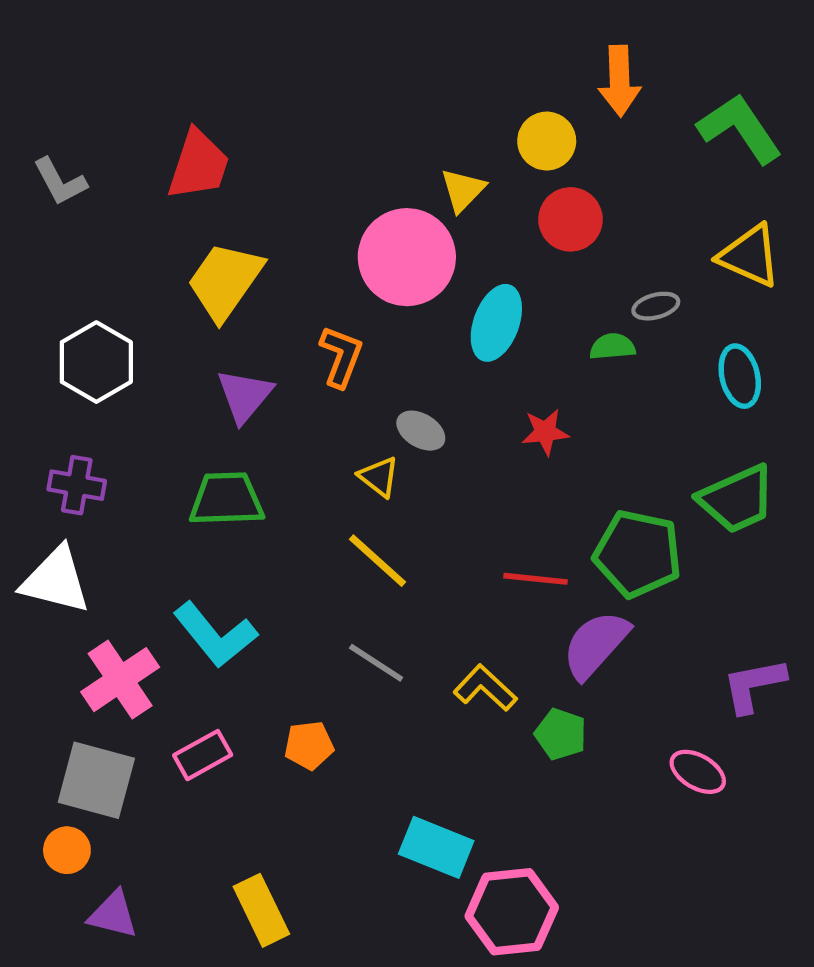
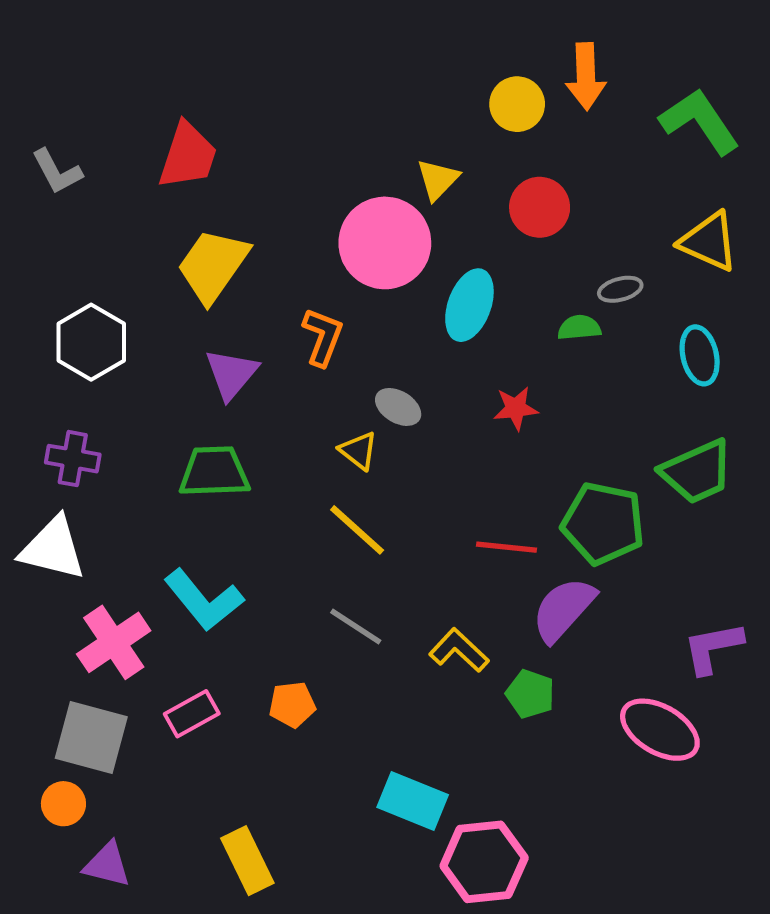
yellow circle: (547, 141) -> (517, 104), moved
pink ellipse: (698, 772) -> (660, 730), size x1.5

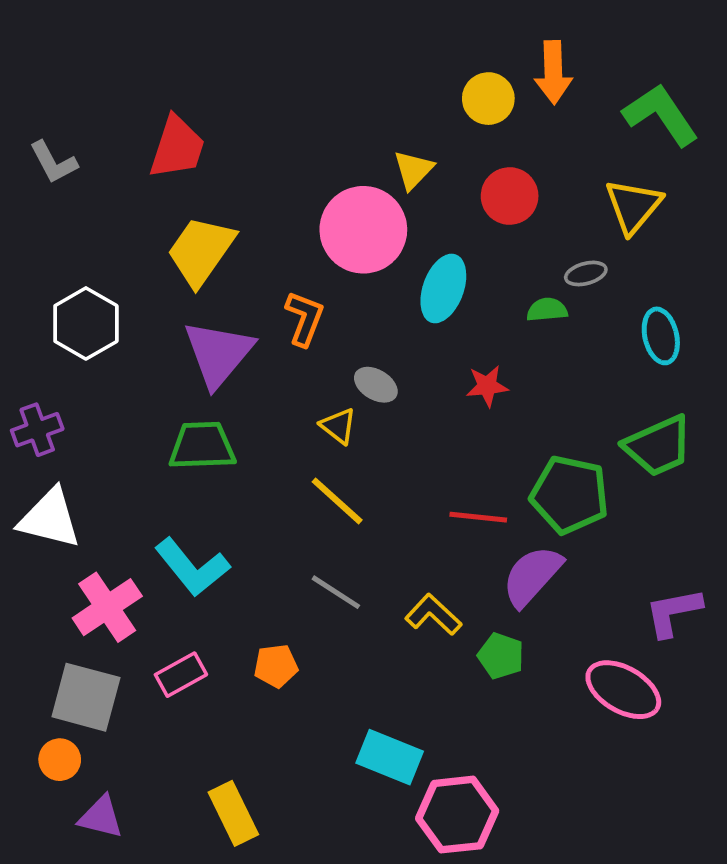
yellow triangle: (709, 242) -> (633, 206), moved, turned 46
purple triangle: (231, 374) -> (218, 353), size x1.4
purple cross: (73, 459) -> (37, 430), moved, turned -30

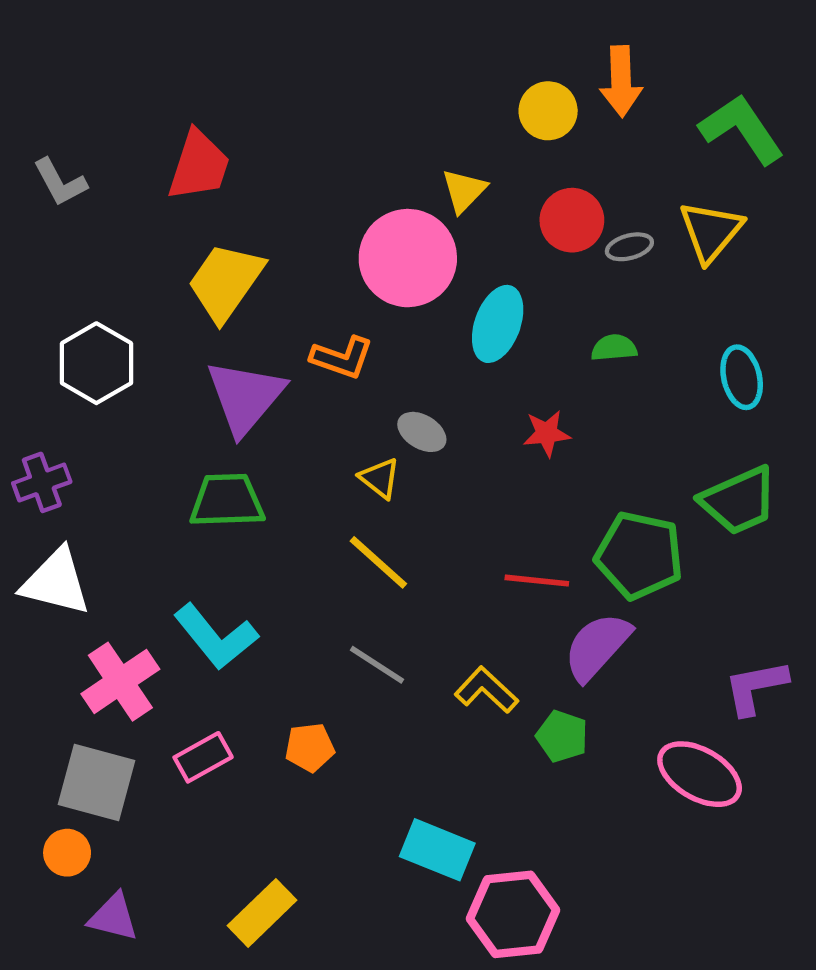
gray ellipse: (586, 273) -> (629, 247), moved
orange L-shape: (305, 318) -> (342, 358), turned 88
yellow rectangle: (233, 813) -> (262, 913), turned 72

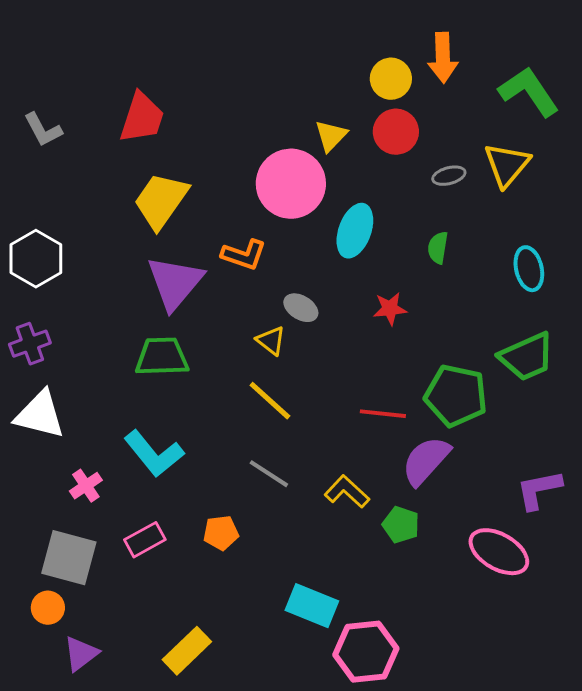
red circle: (572, 220) -> (396, 132), moved
green semicircle: (614, 348) -> (438, 248), turned -76
white hexagon: (96, 363) -> (36, 259), moved
pink cross: (120, 682) -> (86, 486), size x0.6
purple triangle: (113, 917) -> (81, 654), turned -51

